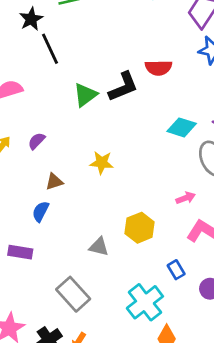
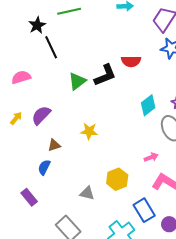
cyan diamond: (182, 127) -> (148, 105), turned -55
purple semicircle: (37, 141) -> (41, 115), size x1.5
purple rectangle: (20, 252) -> (29, 197), turned 42
blue rectangle: (176, 270) -> (144, 210), size x1.6

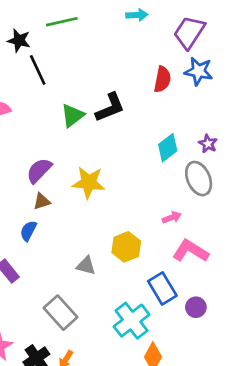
black star: (37, 25) -> (19, 40), turned -30
red semicircle: (131, 61) -> (162, 79), moved, turned -78
purple semicircle: (41, 115) -> (39, 170), moved
yellow star: (89, 131) -> (89, 183), size x1.4

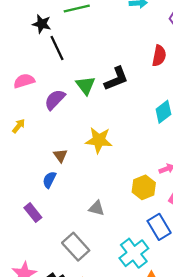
green triangle: (73, 116) -> (86, 85), turned -30
purple semicircle: (39, 170) -> (55, 100), moved
brown triangle: (42, 201) -> (60, 156), turned -48
yellow hexagon: (126, 247) -> (144, 187), moved

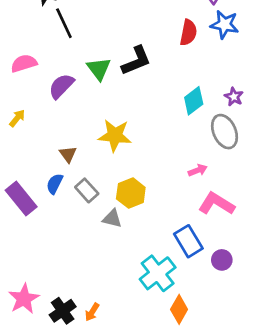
yellow hexagon: (144, 187) -> (131, 193), moved
purple rectangle: (33, 213) -> (21, 198), moved, size x1.4
gray rectangle: (76, 247) -> (87, 190), moved, size x0.7

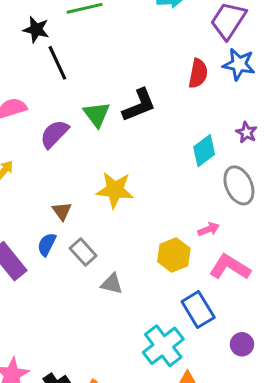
purple star: (234, 97) -> (246, 132), moved
yellow hexagon: (131, 193) -> (174, 255), moved
purple circle: (222, 260) -> (242, 344), moved

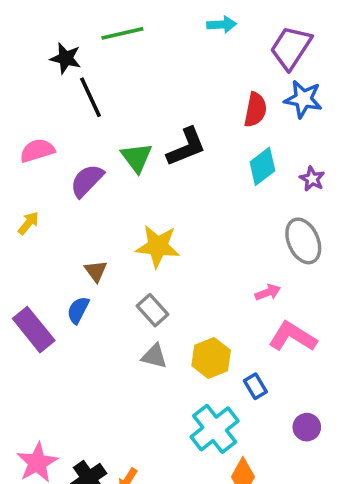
cyan diamond: (204, 151) -> (262, 166), moved
gray rectangle: (83, 252) -> (153, 310), moved
yellow hexagon: (174, 255) -> (211, 358), moved
blue rectangle: (198, 309) -> (255, 386), size x0.6

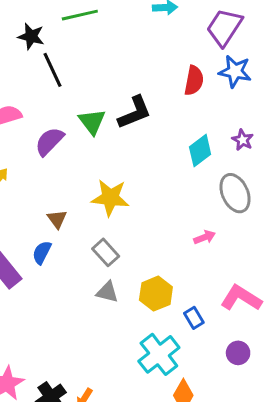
cyan diamond: (262, 166) -> (200, 151), moved
pink L-shape: (293, 337) -> (241, 298), moved

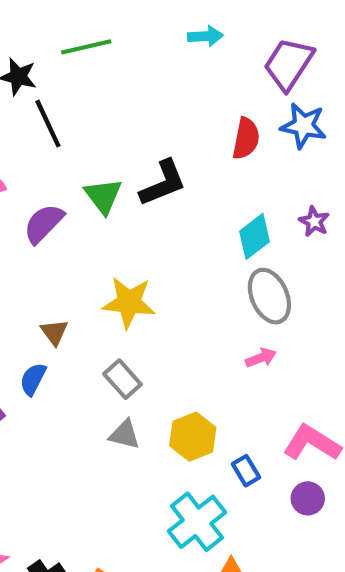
gray ellipse: (235, 193) -> (269, 296), moved
purple circle: (238, 353) -> (308, 498), moved

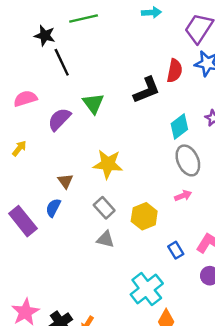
black L-shape: (163, 183) -> (147, 90), moved
yellow hexagon: (193, 437) -> (144, 216), moved
blue rectangle: (246, 471) -> (176, 250), moved

